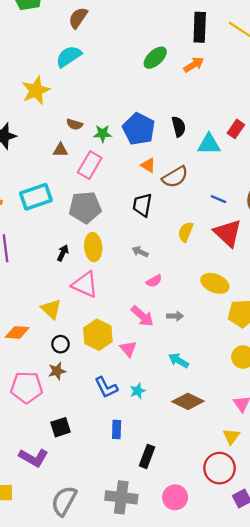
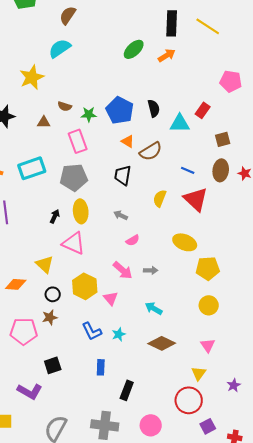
brown triangle: (60, 150) -> (44, 122), moved
pink rectangle: (90, 165) -> (78, 141), turned -50

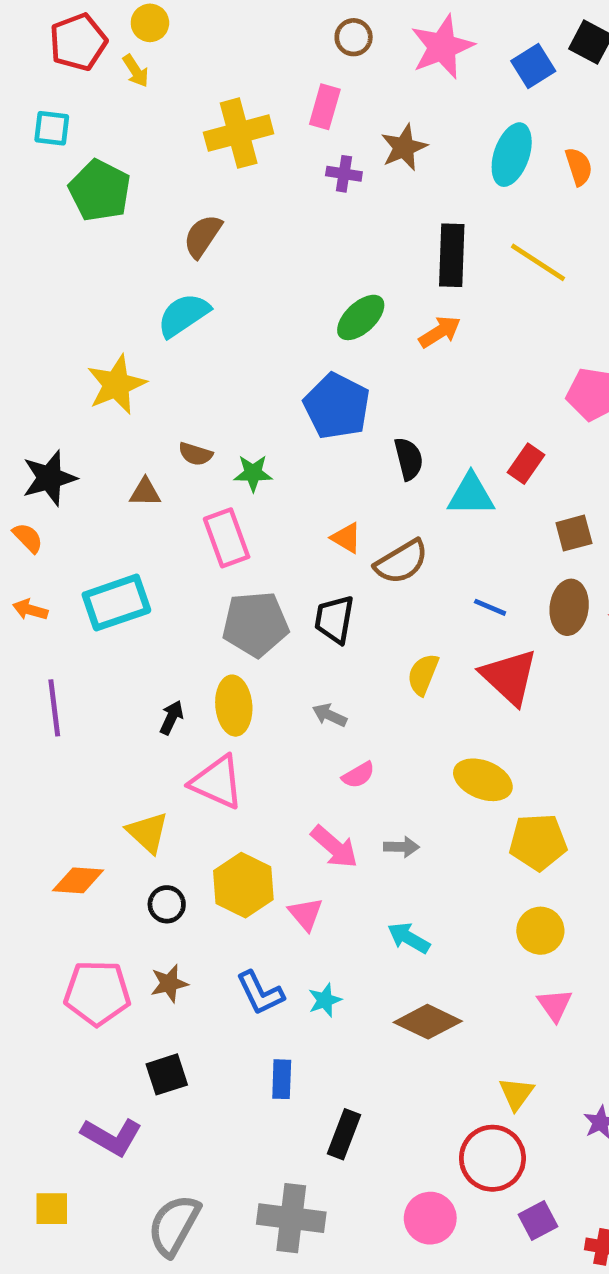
blue pentagon: (120, 110) -> (337, 406), moved
gray pentagon: (74, 177) -> (255, 624), moved
brown star: (50, 317) -> (169, 983), moved
pink triangle: (208, 345) -> (555, 1005), moved
pink circle: (151, 425) -> (430, 1218), moved

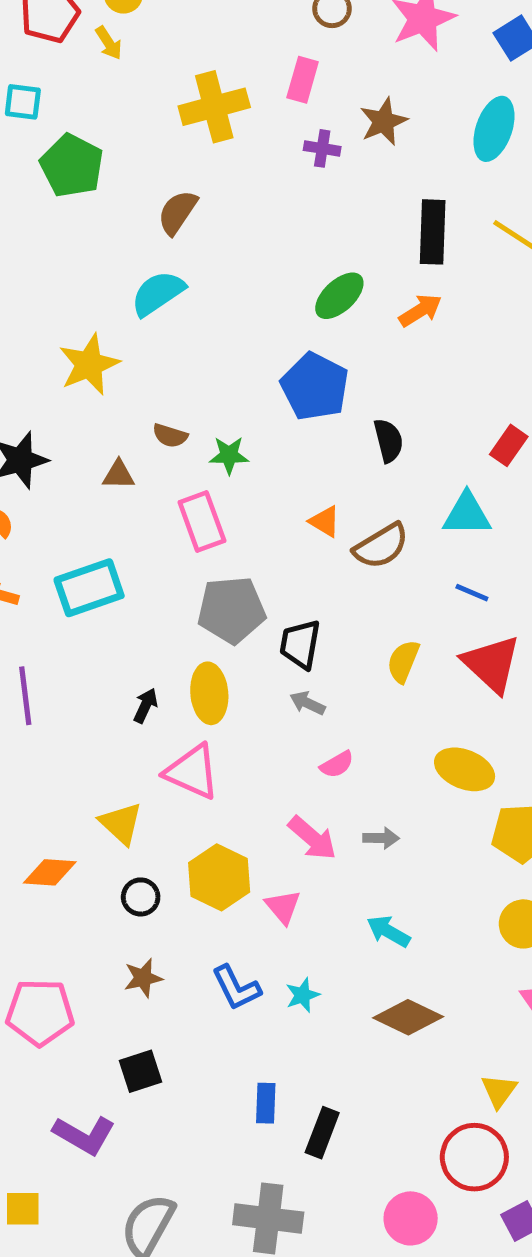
cyan triangle: (471, 495) -> (467, 514), moved
black trapezoid: (334, 619) -> (300, 644), moved
pink pentagon: (97, 993) -> (40, 1012), moved
blue rectangle: (282, 1079) -> (266, 1103), moved

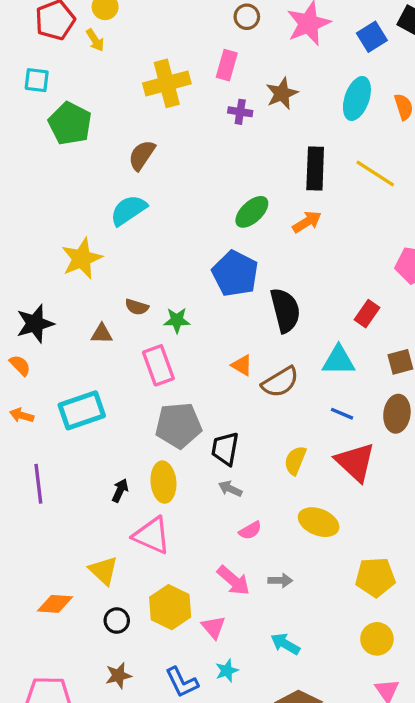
black semicircle: (388, 441) -> (285, 310), size x1.5
yellow ellipse: (465, 769) -> (319, 522), moved
cyan star: (303, 995) -> (227, 671), moved

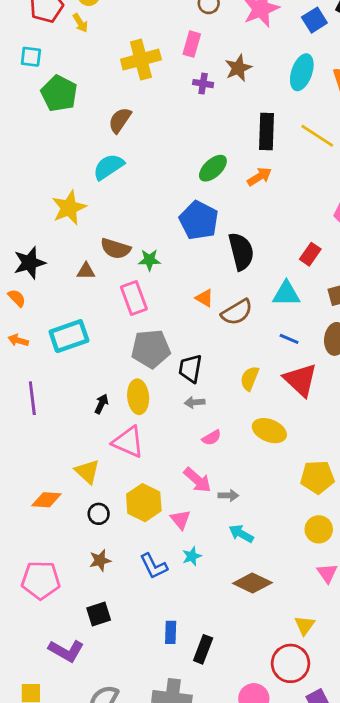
brown semicircle: (137, 307) -> (116, 249), size x1.5
gray arrow: (230, 489) -> (195, 402), turned -30
gray arrow: (280, 580) -> (228, 496), moved

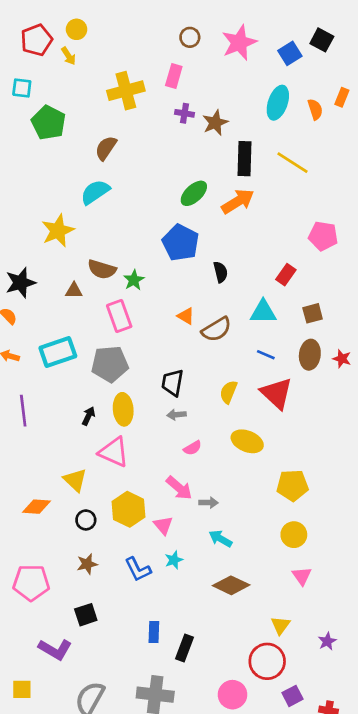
brown star: (238, 68) -> (215, 123), moved
orange arrow: (259, 177) -> (238, 201), size x1.4
black semicircle: (241, 251) -> (221, 272), size x0.6
green star: (149, 260) -> (134, 280), turned -30
gray pentagon: (151, 349) -> (110, 364), moved

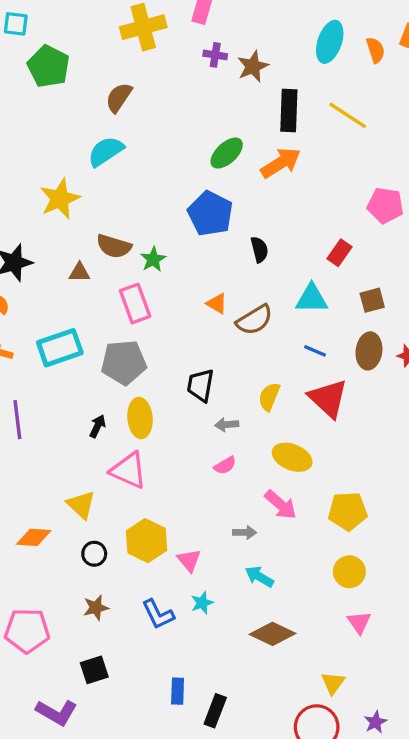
gray arrow: (177, 415) -> (227, 425), moved
pink arrow: (179, 488) -> (281, 505), moved
purple star: (327, 641) -> (376, 722), moved

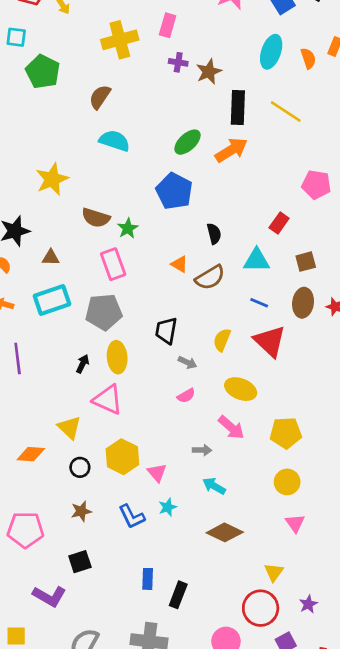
cyan semicircle: (106, 151) -> (114, 141), moved, turned 52
black semicircle: (259, 250) -> (214, 234), moved
brown triangle: (79, 272) -> (51, 258), moved
gray arrow: (227, 425) -> (187, 362), turned -150

